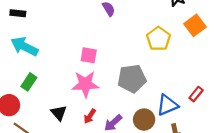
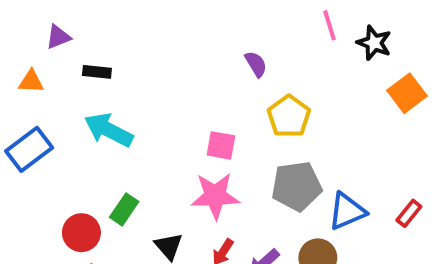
yellow pentagon: (158, 39) -> (289, 116), moved
green rectangle: (29, 82) -> (124, 209), moved
blue triangle: (167, 105) -> (347, 211), moved

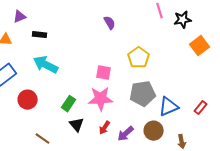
black star: (374, 43) -> (183, 20), turned -30
purple semicircle: (256, 64) -> (110, 23), moved
green rectangle: (124, 209) -> (69, 104), moved
red circle: (81, 233) -> (28, 100), moved

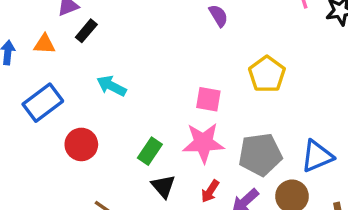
black rectangle: (40, 35) -> (86, 31), moved, turned -56
cyan arrow: (46, 65) -> (111, 86), size x0.7
gray pentagon: (143, 94) -> (260, 154), moved

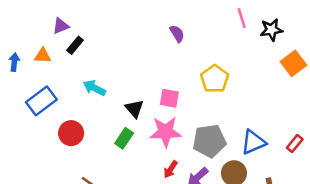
black triangle: (163, 186) -> (134, 109), moved

